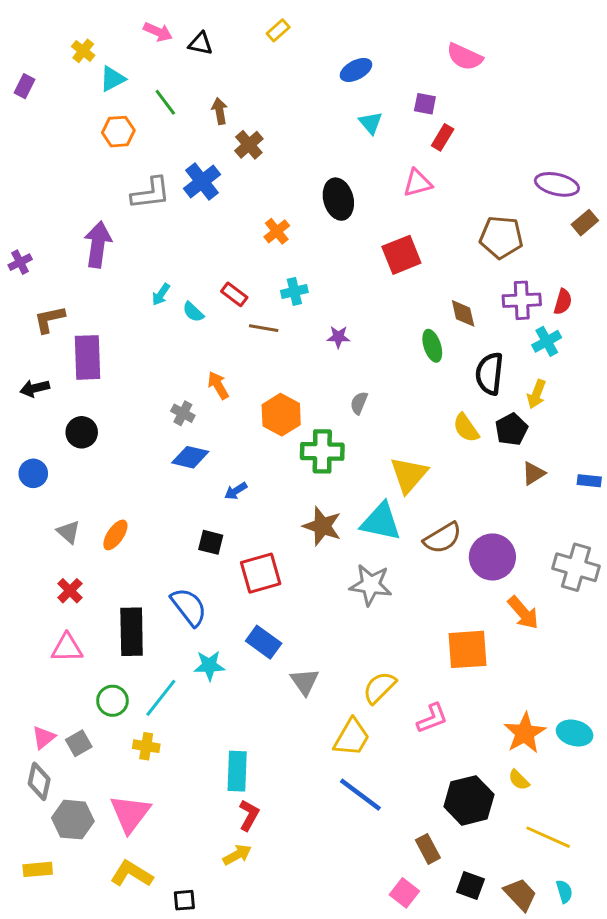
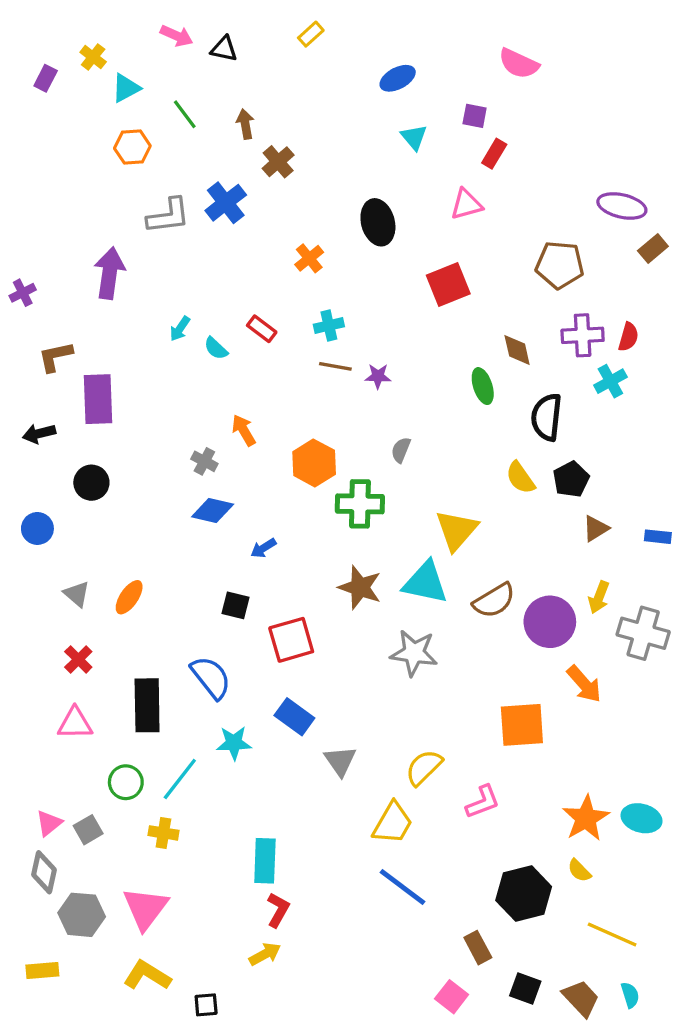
purple rectangle: (24, 86) -> (46, 78), moved
brown line: (264, 328) -> (335, 366), moved
yellow arrow: (536, 394) -> (599, 597), moved

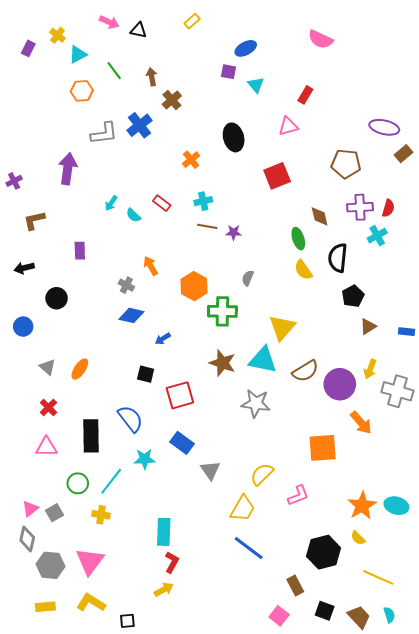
purple square: (475, 116) -> (228, 72), moved
purple rectangle: (98, 399) -> (80, 251), moved, size x0.6
yellow semicircle: (520, 478) -> (303, 270), moved
yellow rectangle: (42, 970) -> (45, 607), moved

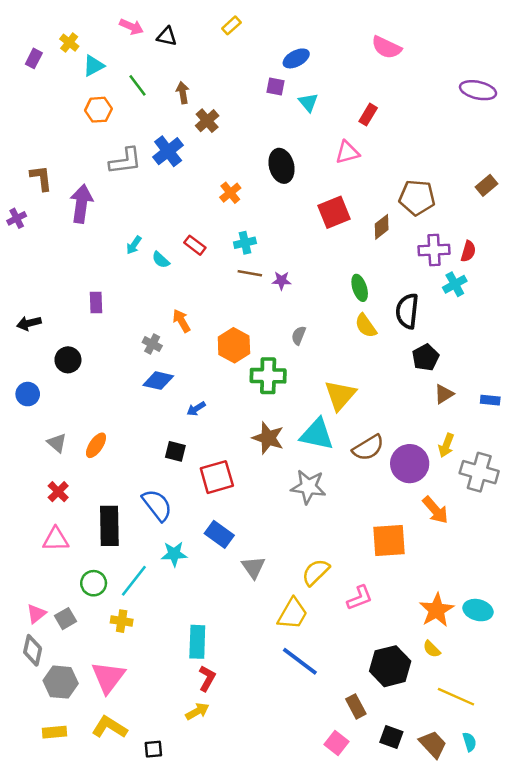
purple ellipse: (384, 127) -> (478, 90), moved
brown diamond: (320, 216) -> (382, 227), moved, turned 65
brown L-shape: (34, 220) -> (41, 178), moved, turned 95

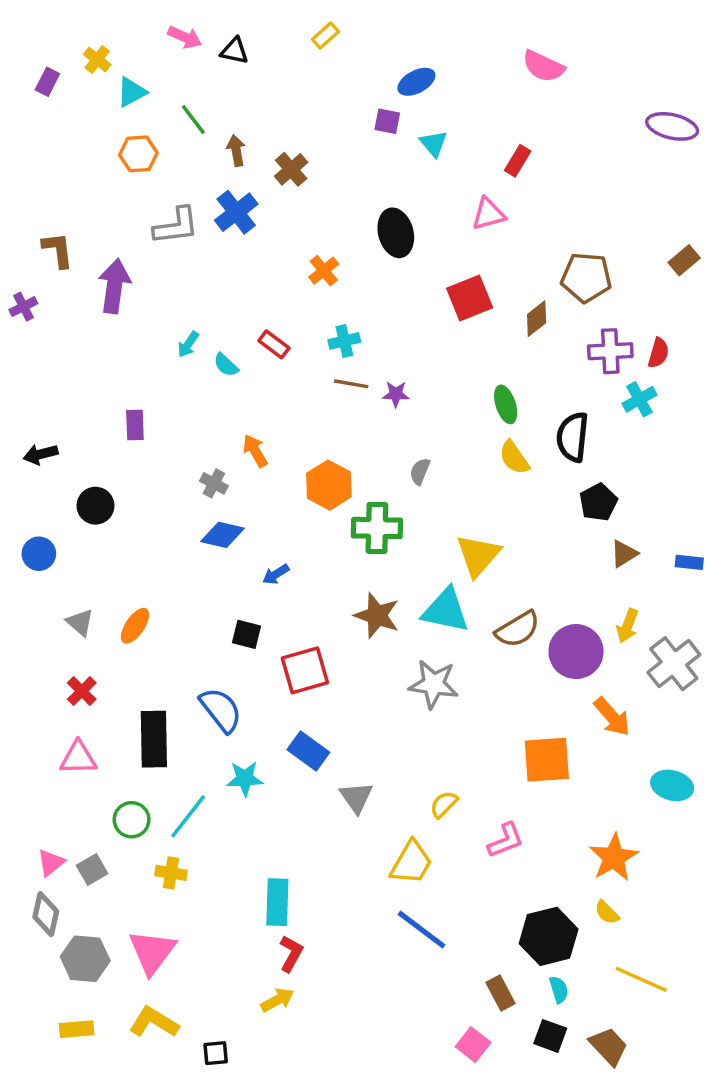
brown arrow: (183, 93) -> (236, 150), moved
gray cross: (479, 472) -> (674, 664), turned 36
yellow semicircle: (316, 572) -> (444, 804), size x0.7
cyan ellipse: (478, 610) -> (672, 785), moved
cyan semicircle: (469, 742) -> (559, 990), moved

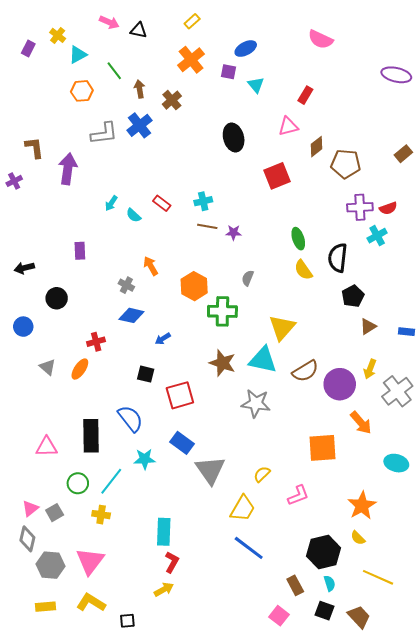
orange cross: (324, 271) -> (191, 60), moved, size x1.5
brown diamond: (537, 319) -> (316, 147), moved
red semicircle: (658, 353) -> (388, 208), turned 54
red cross: (82, 691) -> (96, 342), moved, turned 30
gray triangle: (356, 797) -> (210, 470), size x1.5

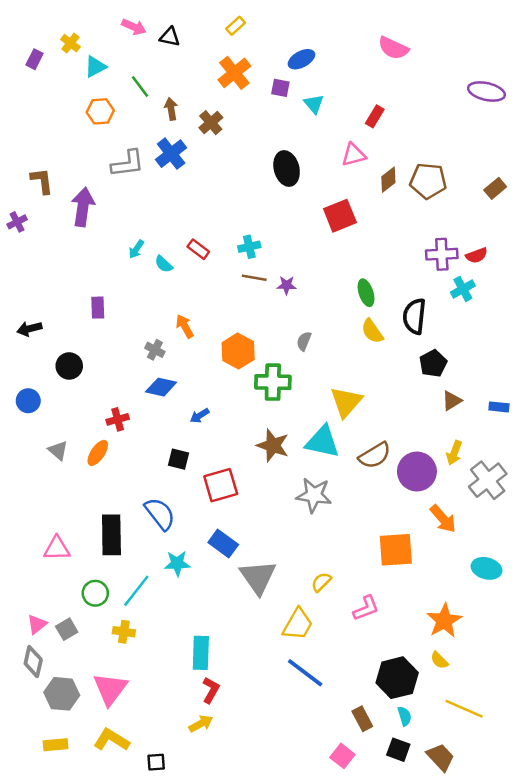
brown pentagon: (346, 164) -> (428, 181), moved

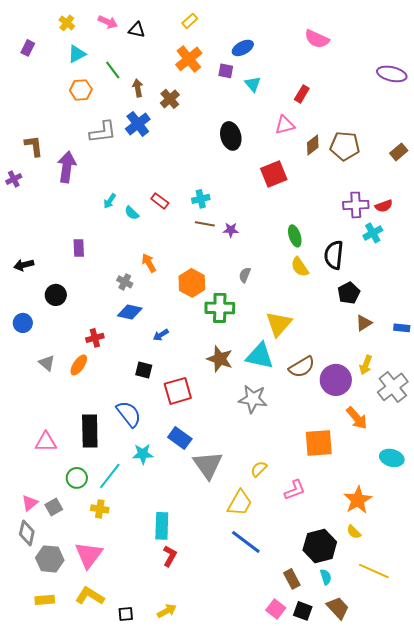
yellow cross: (70, 43) -> (67, 23), moved
yellow arrow: (201, 724) -> (167, 611), moved
black square: (398, 750) -> (303, 611), moved
brown trapezoid: (441, 757) -> (338, 608), moved

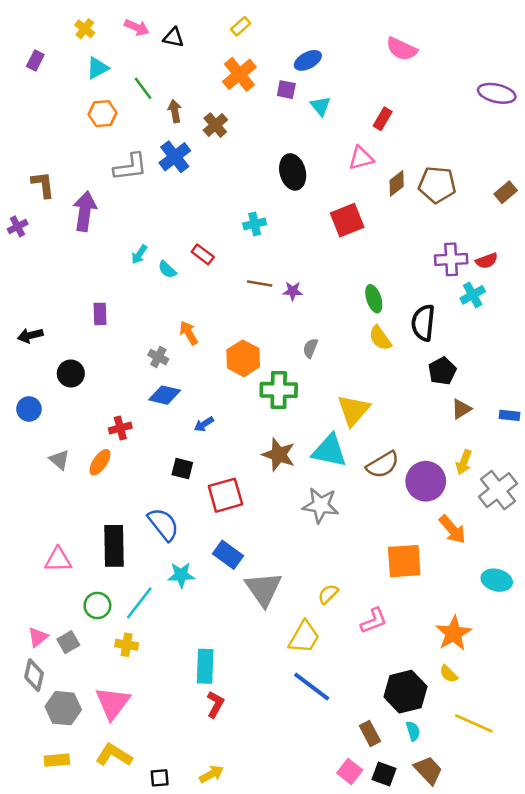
cyan cross: (201, 199) -> (255, 224), moved

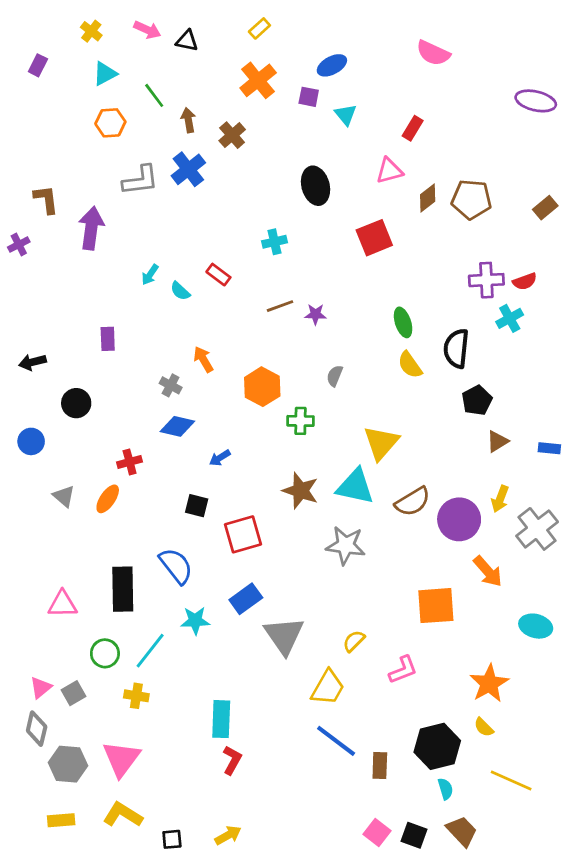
brown line: (260, 283) -> (280, 306), turned -30
green cross: (279, 390) -> (300, 421), size x0.7
blue rectangle: (228, 555) -> (246, 599), turned -72
brown rectangle: (370, 733) -> (380, 766), moved, turned 30

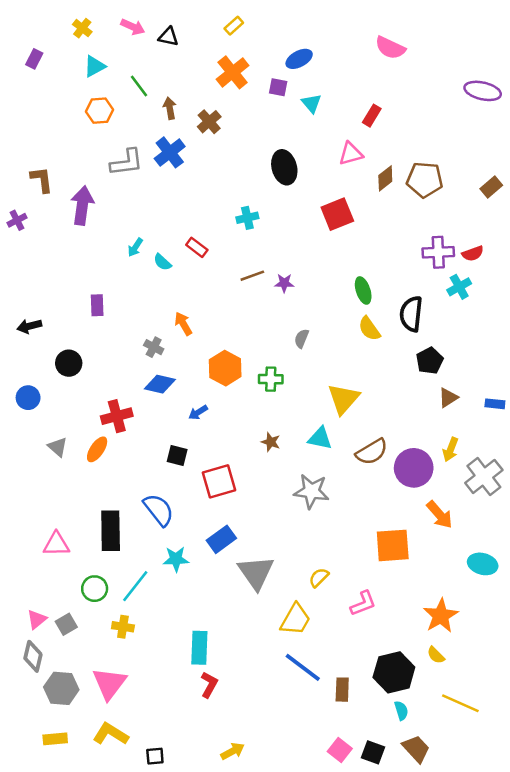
orange hexagon: (262, 387) -> (225, 368), moved
red cross: (130, 462) -> (117, 416), size x1.4
cyan triangle: (355, 487) -> (320, 438), size x0.7
brown star: (300, 491) -> (271, 442), size x0.6
yellow arrow: (228, 835) -> (233, 751), moved

